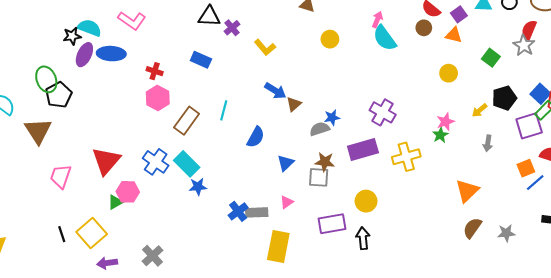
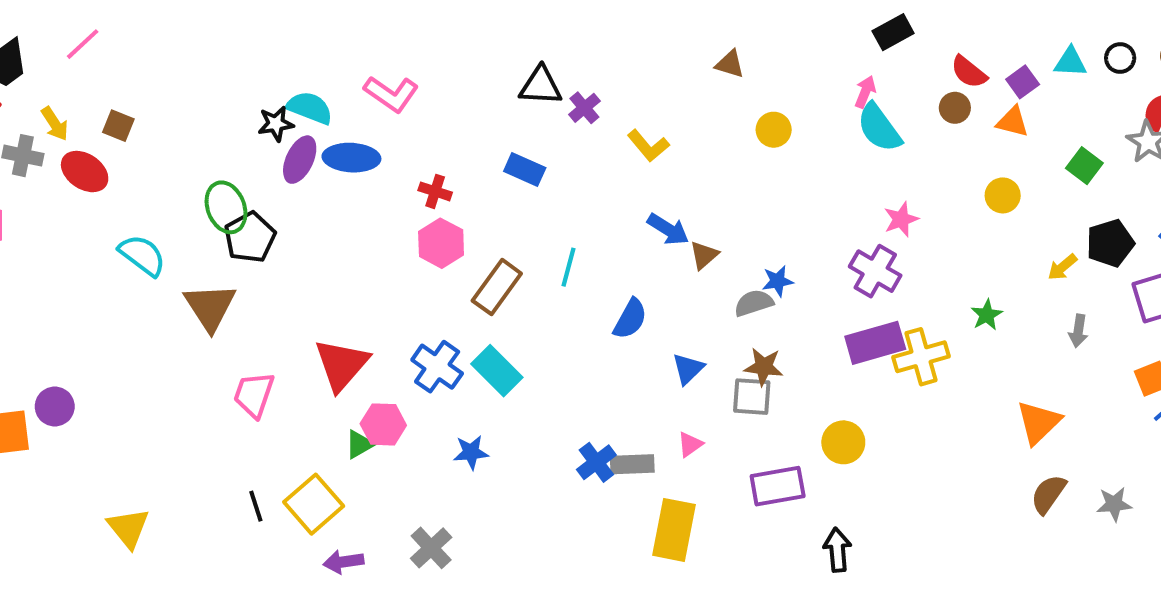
pink star: (445, 122) -> (901, 219), moved
purple rectangle: (363, 150) -> (875, 343), moved
blue star: (198, 187) -> (471, 452), moved
black arrow: (363, 238) -> (837, 550), moved

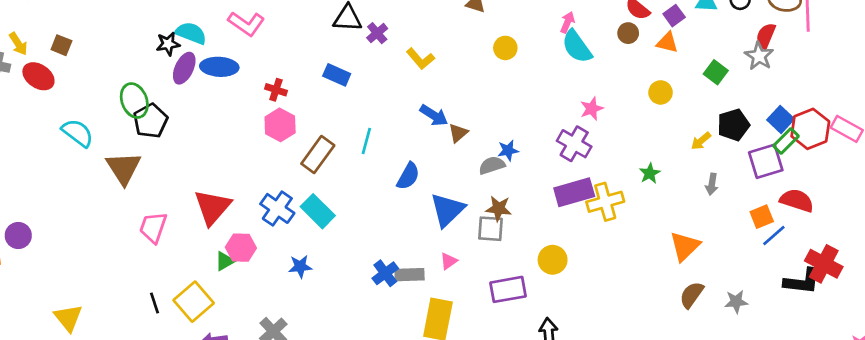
blue triangle: (688, 369) -> (447, 210), size x1.6

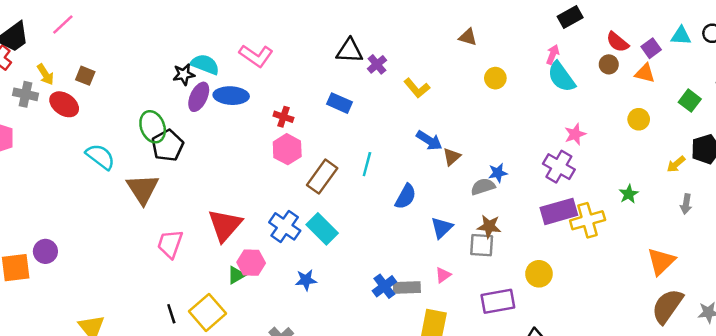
blue triangle: (447, 210) -> (442, 228), size x0.7
brown semicircle: (692, 295) -> (667, 306), size x1.4

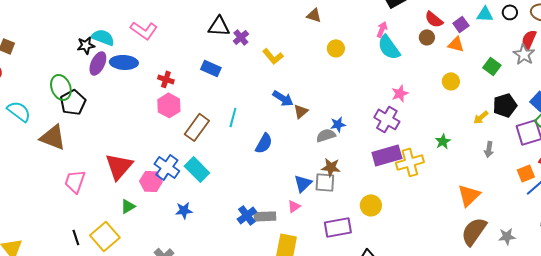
brown triangle: (143, 189) -> (53, 137), turned -36
blue triangle: (442, 228) -> (303, 183), moved
pink hexagon: (251, 263) -> (151, 181), moved

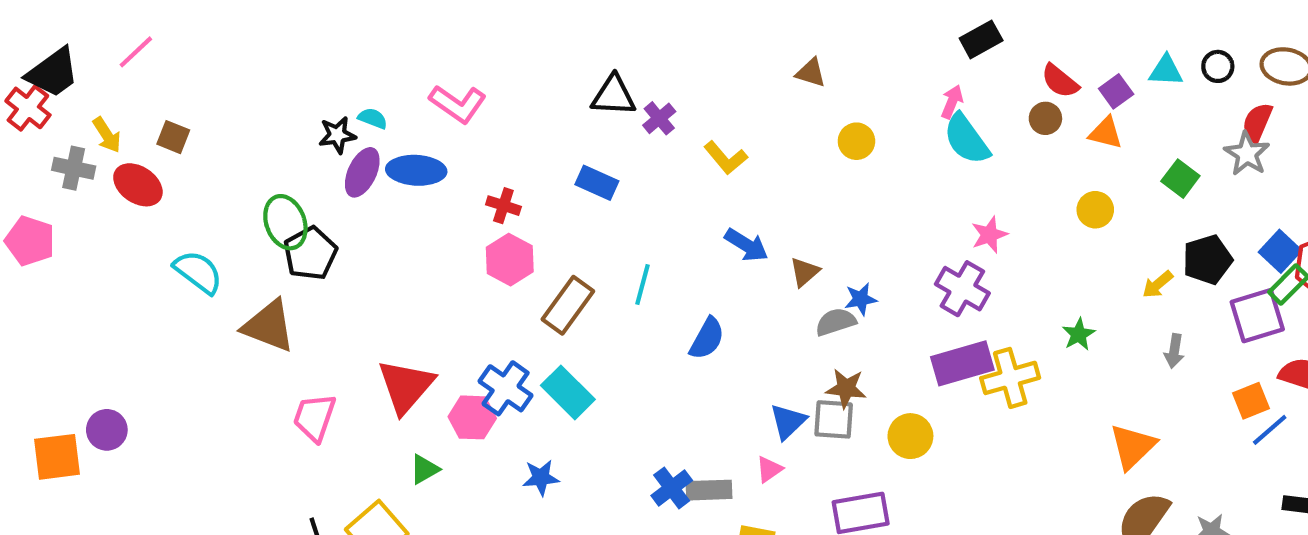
cyan semicircle: (103, 37) -> (373, 118), size x0.6
brown triangle: (301, 111) -> (805, 272), moved
yellow circle: (371, 205) -> (910, 436), moved

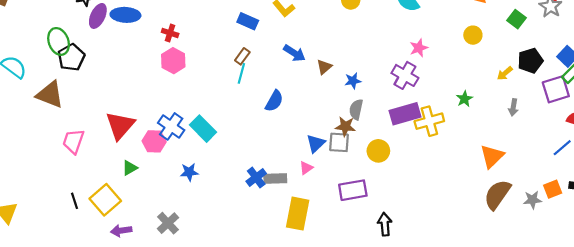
blue rectangle: (597, 183) -> (248, 21), moved
brown rectangle: (568, 305) -> (242, 56), moved, size x0.6
gray semicircle: (836, 322) -> (356, 109), moved, turned -60
orange square: (1251, 401) -> (553, 189), moved

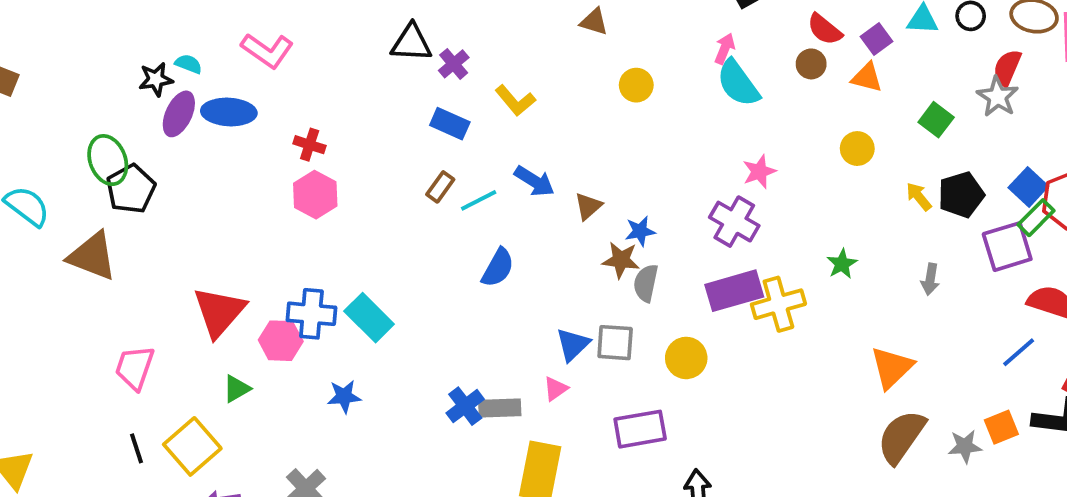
cyan line: (241, 73) -> (479, 200), moved, turned 48
yellow arrow: (505, 73) -> (919, 197), moved, turned 91
blue cross: (171, 126) -> (311, 314), turned -30
brown star: (345, 126) -> (621, 260), moved
pink trapezoid: (73, 141) -> (135, 368), moved

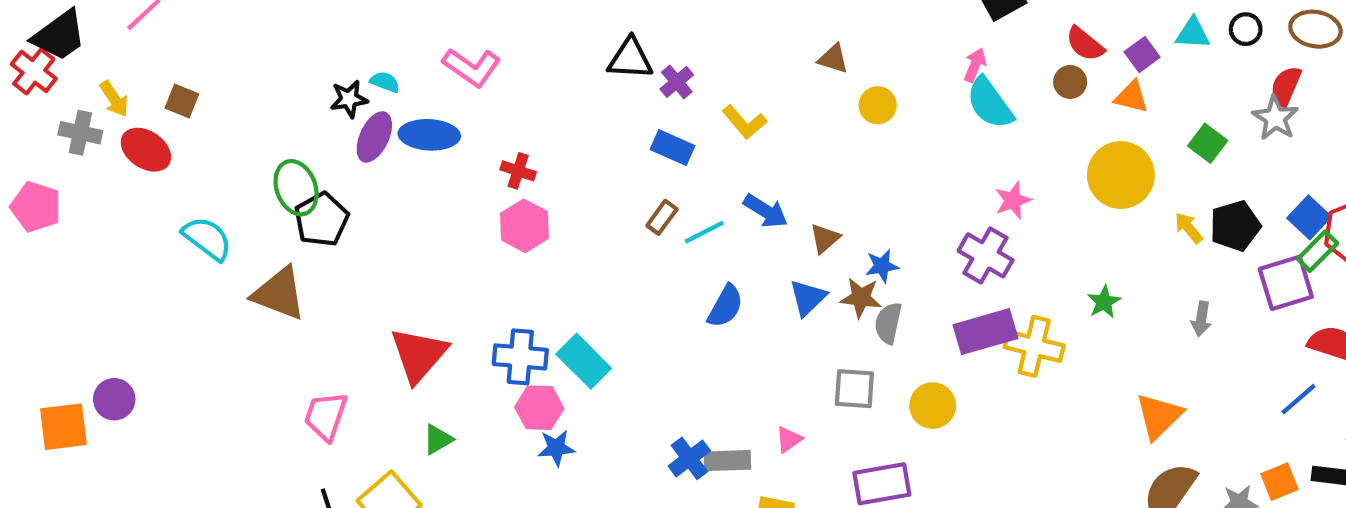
brown triangle: (594, 22) -> (833, 59), moved
yellow circle: (857, 149) -> (1121, 175), size x1.8
yellow cross: (778, 304) -> (1034, 346), turned 30
pink hexagon: (281, 341) -> (539, 408), moved
blue triangle: (573, 345) -> (808, 298), moved

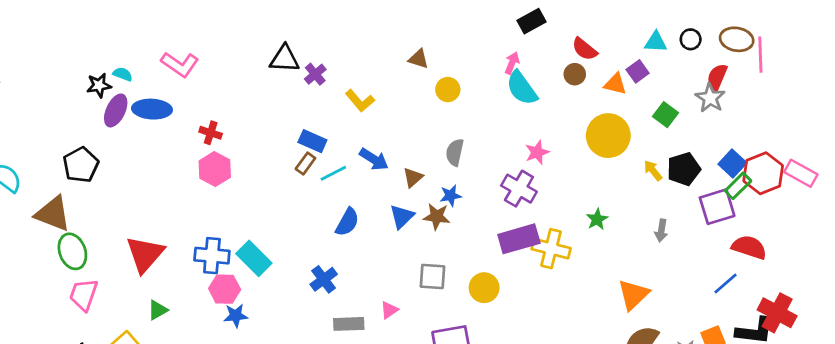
purple square: (1142, 54) -> (638, 71), moved
blue rectangle: (673, 148) -> (312, 141), moved
green ellipse: (296, 188) -> (72, 251), moved
gray semicircle: (888, 323) -> (455, 152), moved
blue cross: (689, 458) -> (324, 279), moved

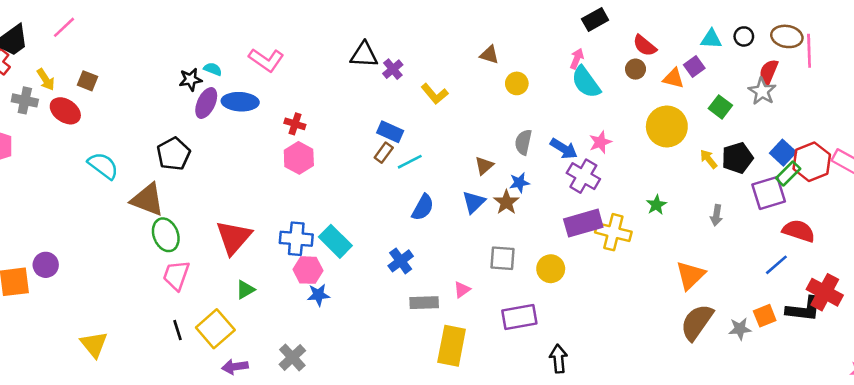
blue arrow: (374, 159) -> (564, 149), moved
brown star: (437, 217) -> (506, 202), turned 30

